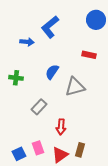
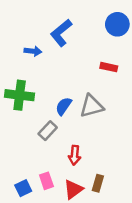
blue semicircle: (52, 72) -> (64, 106), moved
green cross: (16, 78) -> (20, 95), size x1.6

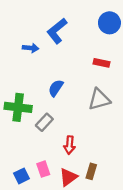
green cross: (20, 95) -> (18, 107), moved
blue semicircle: (64, 106) -> (56, 88), moved
gray triangle: (92, 106) -> (99, 99), moved

